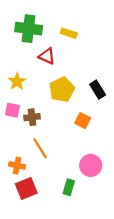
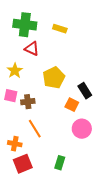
red triangle: (47, 56) -> (32, 49), moved
black rectangle: (98, 90) -> (85, 91), moved
pink circle: (91, 165) -> (82, 129), moved

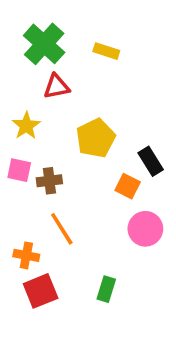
green cross: (25, 25) -> (44, 44), turned 35
red triangle: (32, 49) -> (57, 87), turned -35

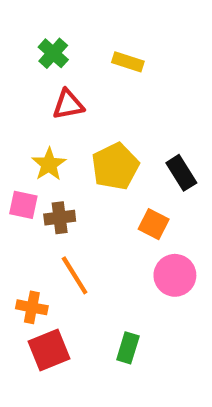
green cross: (44, 44) -> (53, 53), size x0.6
yellow star: (26, 126) -> (49, 164), moved
black rectangle: (151, 161) -> (181, 173), moved

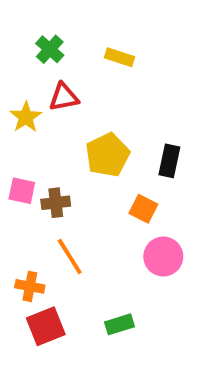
yellow star: (49, 164) -> (26, 117), moved
black rectangle: (181, 173) -> (169, 161), turned 44
green rectangle: (128, 348) -> (119, 324), turned 56

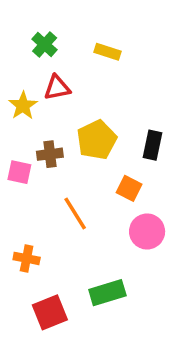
brown cross: (56, 203) -> (50, 154), moved
orange line: (70, 257) -> (75, 214), moved
green rectangle: (119, 324) -> (107, 293), size x1.4
red square: (46, 326) -> (50, 312), moved

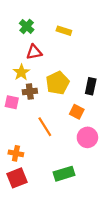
yellow star: (23, 106) -> (21, 72), moved
red square: (50, 312) -> (17, 178), moved

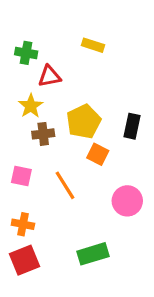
green cross: (27, 26) -> (26, 53), moved, turned -32
pink square: (12, 102) -> (21, 176), moved
orange square: (77, 112) -> (98, 154), moved

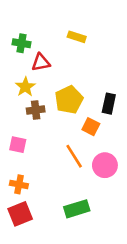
orange square: (98, 154) -> (91, 127), moved
orange line: (65, 185) -> (74, 156), moved

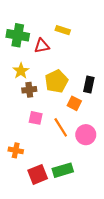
green cross: (22, 43) -> (18, 35), size x1.5
red triangle: (41, 63) -> (42, 46), moved
pink square: (18, 145) -> (36, 118), moved
red square: (20, 214) -> (38, 174), moved

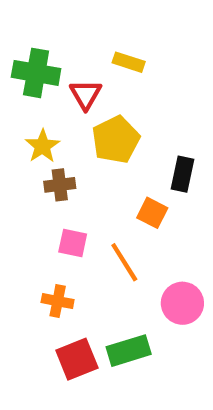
red triangle: (42, 46) -> (86, 94), turned -49
yellow pentagon: (56, 81) -> (116, 140), moved
pink circle: (86, 135) -> (182, 303), moved
orange cross: (16, 150) -> (58, 301), moved

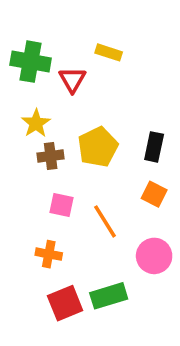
yellow pentagon: (116, 140) -> (98, 147), moved
orange square: (152, 213) -> (154, 194), moved

